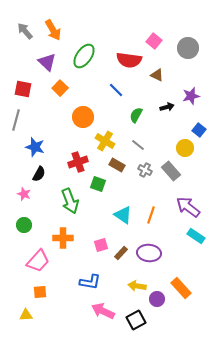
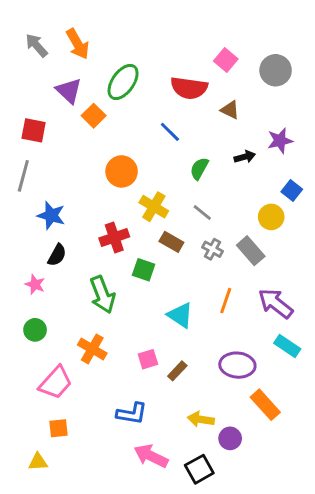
orange square: (60, 88) -> (94, 116), moved
orange line: (151, 215) -> (226, 301), moved
orange cross: (63, 238) -> (92, 349), turned 30
purple ellipse: (149, 253) -> (237, 365), moved
orange rectangle: (181, 288) -> (265, 405), moved

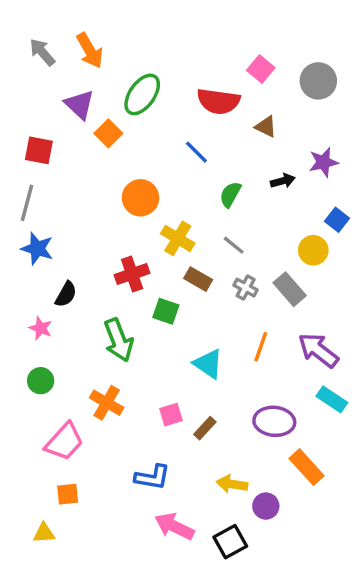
blue star: (51, 215) -> (37, 249), moved

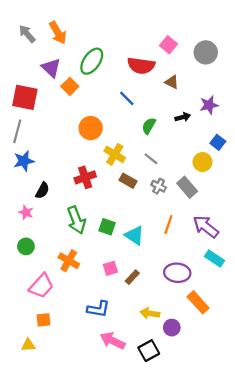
red square: (39, 150) -> (25, 97), size x1.4
blue star: (37, 249) -> (24, 161), turned -30
green square: (166, 311) -> (107, 227), moved

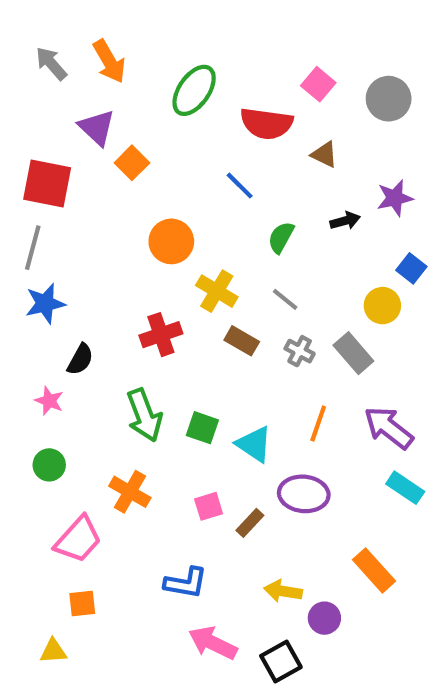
green ellipse: (92, 61) -> (194, 90), moved
purple ellipse: (177, 273) -> (304, 494), moved

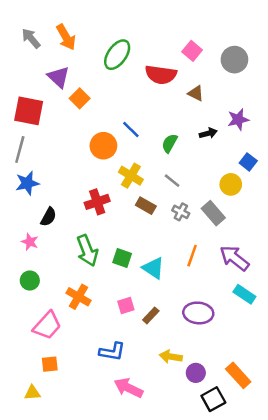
blue line: (240, 186) -> (131, 129), moved
purple ellipse: (304, 494) -> (198, 313), moved
orange rectangle: (374, 570) -> (238, 375), moved
black square: (281, 662) -> (213, 399), moved

